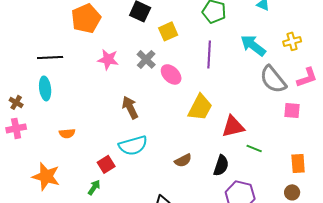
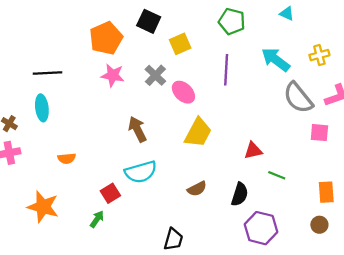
orange pentagon: (86, 18) -> (106, 38), moved
yellow trapezoid: (200, 107) -> (198, 133), moved
red triangle: (233, 126) -> (253, 151), size x0.7

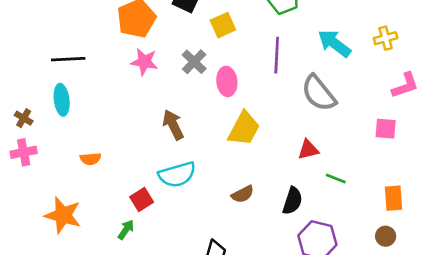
pink ellipse: (183, 92) -> (227, 81), turned 40
gray semicircle: (298, 98) -> (319, 93), moved

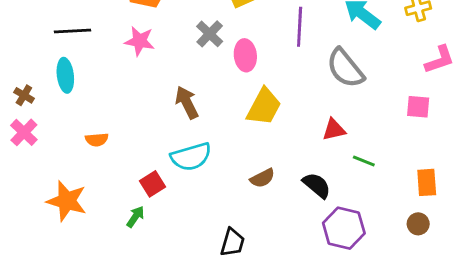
pink star: (144, 62) -> (140, 41), moved
pink cross: (24, 152) -> (24, 132), turned -35
black semicircle: (292, 201) -> (317, 185), turned -68

